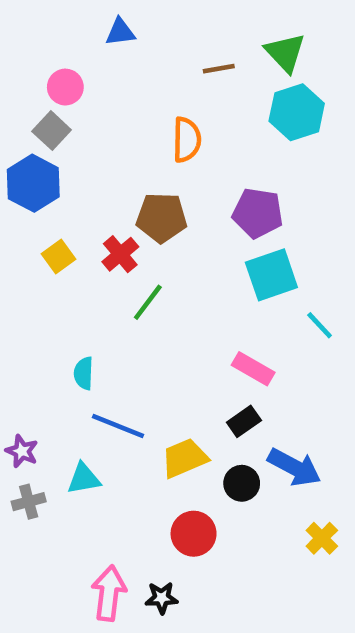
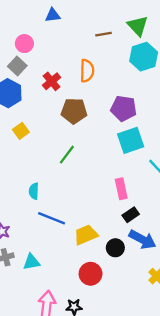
red cross: (120, 254) -> (52, 81), moved
pink rectangle: (253, 369) -> (121, 189), turned 48
black rectangle: (244, 421) -> (131, 215), moved
cyan triangle: (84, 479) -> (31, 262), moved

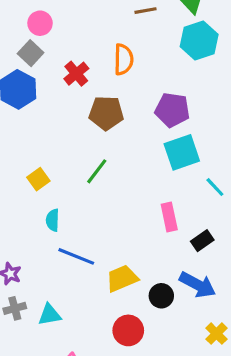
yellow square: (21, 131) -> (38, 179), moved
black rectangle: (131, 215) -> (202, 241), moved

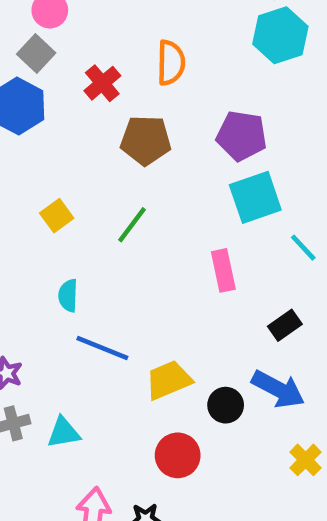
yellow square: (38, 179) -> (57, 216), moved
pink rectangle: (169, 217) -> (223, 270), moved

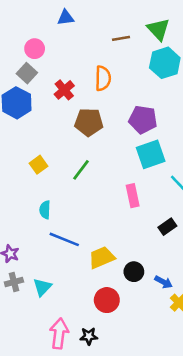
blue arrow: (278, 389) -> (164, 282), moved, size x0.6
cyan triangle: (63, 433) -> (42, 287), turned -36

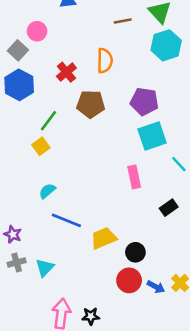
gray square: (27, 73) -> (18, 50), moved
green line: (81, 170) -> (49, 121), moved
cyan semicircle: (45, 210) -> (47, 191), turned 48
blue arrow: (164, 282) -> (156, 287), moved
red circle: (107, 300) -> (129, 280), moved

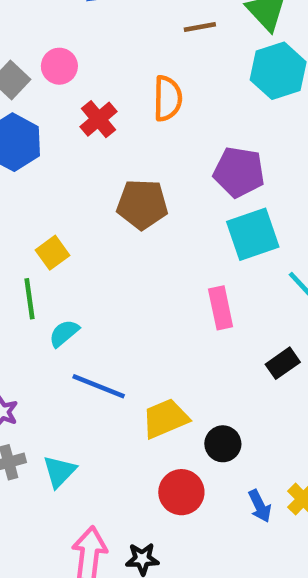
pink circle: (37, 31) -> (59, 66), moved
brown pentagon: (91, 104) -> (142, 204), moved
green line: (49, 121) -> (29, 299), moved, turned -45
red circle: (129, 280) -> (181, 492), moved
blue arrow: (156, 287) -> (260, 506), turned 36

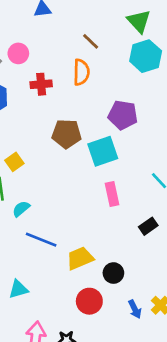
brown line: (200, 27) -> (91, 41), moved, turned 54
red cross: (99, 119) -> (41, 84), turned 35
cyan square: (253, 234) -> (103, 151), moved
cyan triangle: (59, 471) -> (18, 289), turned 30

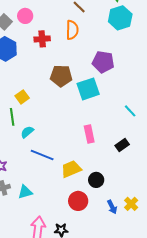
pink rectangle: (112, 194) -> (89, 134), moved

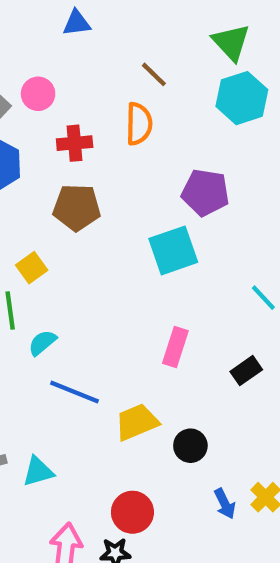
brown pentagon: (61, 76) -> (77, 208), moved
pink rectangle: (89, 134) -> (175, 347), turned 30
red circle: (78, 201) -> (132, 512), moved

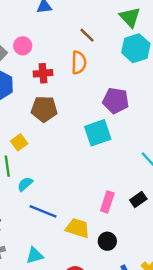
pink rectangle: (175, 347) -> (107, 202), moved
yellow trapezoid: (137, 422) -> (78, 228), turned 40
cyan triangle: (38, 471) -> (35, 256), moved

